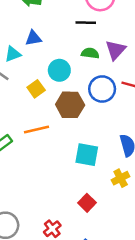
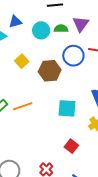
cyan circle: (59, 70) -> (41, 30), moved
orange line: (37, 129) -> (23, 106), moved

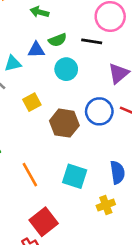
green semicircle: (61, 29) -> (58, 40), moved, turned 144
orange line: (23, 106) -> (30, 175), moved, turned 66
red square: (71, 146) -> (44, 222), moved, size x1.5

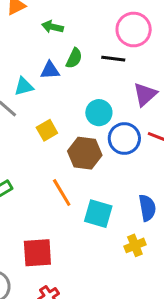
green semicircle: (58, 40) -> (74, 58), turned -42
cyan circle: (66, 69) -> (99, 113), moved
orange line: (30, 175) -> (62, 192), moved
red square: (44, 222) -> (37, 253), moved, turned 36

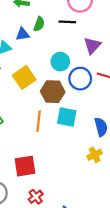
yellow square: (47, 130) -> (24, 77), size x1.5
orange line: (62, 192) -> (39, 121), turned 42
cyan square: (98, 214) -> (67, 117), moved

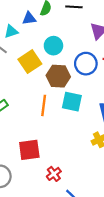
cyan circle: (60, 62) -> (53, 46), moved
red cross: (36, 197) -> (54, 174), moved

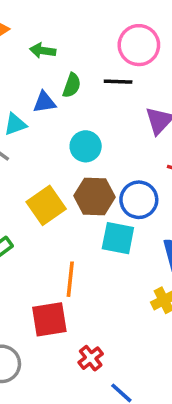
yellow square: (30, 62) -> (46, 205), moved
blue circle: (86, 64) -> (139, 200), moved
orange line: (44, 105) -> (70, 279), moved

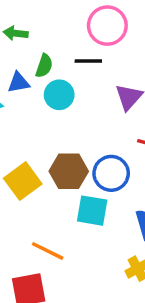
cyan circle: (86, 146) -> (59, 95), moved
orange line: (70, 279) -> (48, 251), turned -68

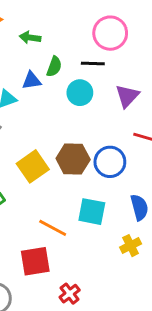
cyan circle: (59, 95) -> (80, 93), moved
cyan square: (92, 211) -> (92, 212), moved

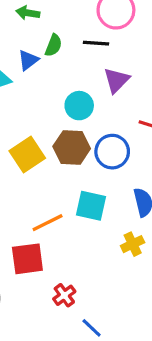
blue triangle: (31, 81) -> (28, 60), turned -30
cyan circle: (80, 93) -> (79, 106), moved
purple triangle: (127, 96) -> (117, 80), moved
orange line: (53, 228) -> (48, 223), turned -56

